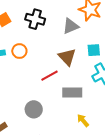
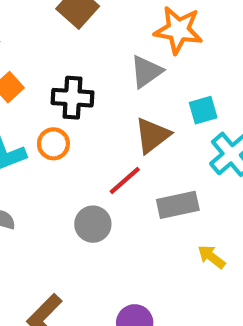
black cross: (35, 19) -> (73, 98), moved
brown triangle: (67, 57) -> (152, 135), turned 48
gray circle: (34, 109) -> (93, 224), moved

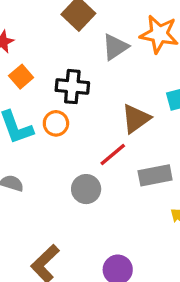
gray triangle: (146, 72) -> (115, 47), moved

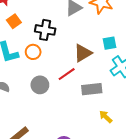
gray circle: (86, 189) -> (40, 85), moved

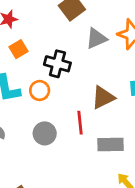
red line: (67, 74) -> (80, 123), turned -66

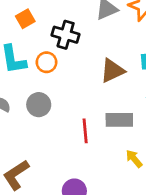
red line: (80, 123) -> (85, 131), moved
gray circle: (45, 133) -> (39, 105), moved

